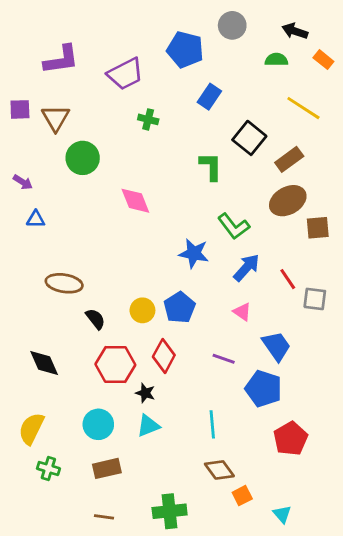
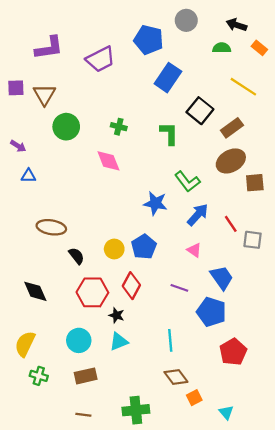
blue rectangle: (209, 97) -> (168, 78), size x1.4
green cross: (148, 119) -> (119, 127), moved

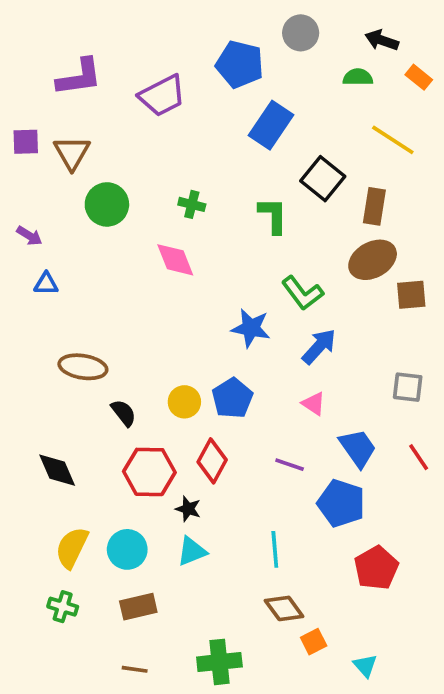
brown rectangle: (232, 128) -> (374, 206), turned -45
red line: (231, 224) -> (419, 457), moved
yellow semicircle: (25, 344) -> (72, 548), moved

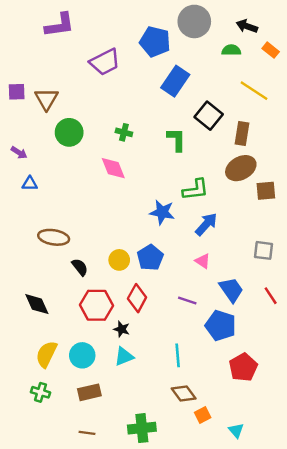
gray circle: (301, 33) -> (194, 21), size x1.4
purple L-shape: (79, 77) -> (60, 25), moved
green L-shape: (302, 293) -> (196, 190), turned -60

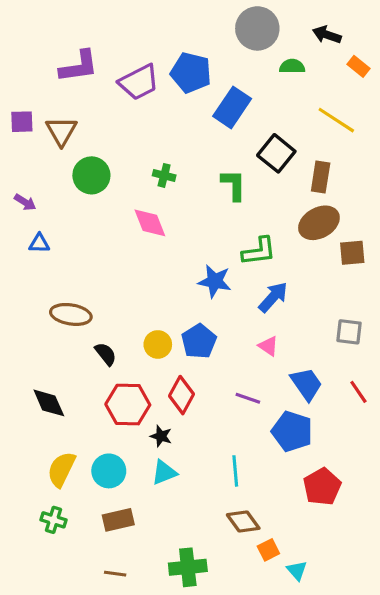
purple L-shape: (60, 25) -> (79, 66), moved
blue pentagon: (155, 42) -> (191, 73), moved
green semicircle: (231, 50) -> (292, 66), moved
cyan triangle: (236, 430) -> (297, 570), moved

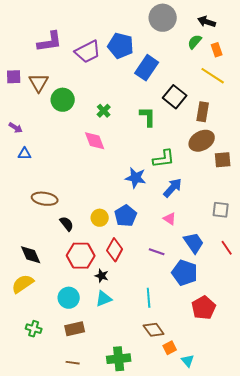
green semicircle: (292, 66) -> (195, 42), moved, turned -49
orange rectangle: (358, 66) -> (217, 50), moved, turned 32
green circle: (91, 175) -> (63, 100), moved
green cross: (164, 175) -> (104, 111), turned 32
yellow semicircle: (61, 469) -> (23, 284), moved, turned 30

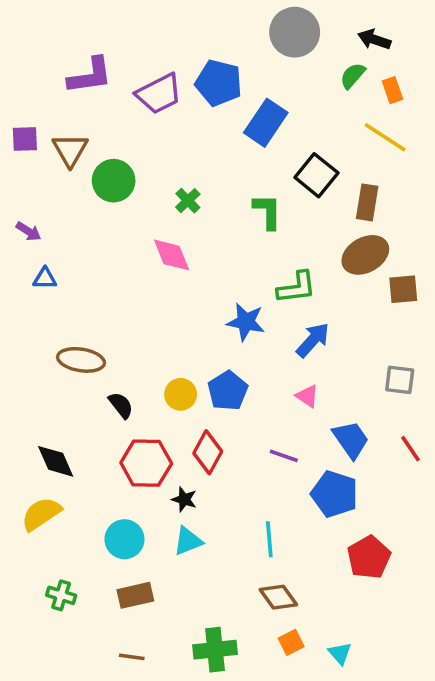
orange square: (170, 348) -> (291, 642), moved

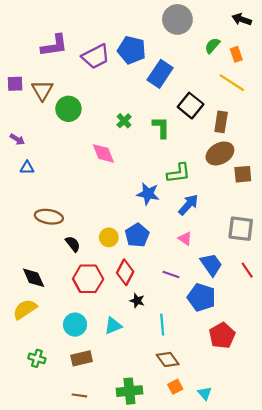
black arrow: (374, 39) -> (242, 19), moved
green cross: (188, 201) -> (124, 121), moved
gray square: (400, 380) -> (241, 229), size x1.4
black star: (184, 499) -> (137, 301), moved

